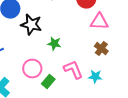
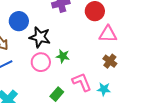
pink circle: (32, 69) -> (41, 62), moved

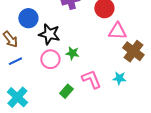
brown cross: (110, 61) -> (133, 51), moved, size x1.5
cyan star: (104, 89) -> (119, 78), moved

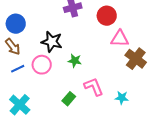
blue circle: (28, 18) -> (16, 24), moved
pink circle: (50, 59) -> (42, 65), moved
cyan star: (119, 78) -> (122, 98), moved

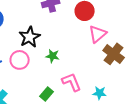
pink triangle: (120, 39) -> (98, 34), turned -42
black star: (52, 42) -> (30, 37), turned 30

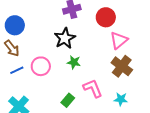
black star: (30, 37) -> (65, 38), moved
brown cross: (114, 54) -> (122, 66), moved

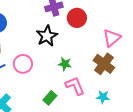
red circle: (106, 17) -> (77, 18), moved
pink triangle: (119, 40) -> (112, 38), moved
green star: (74, 62) -> (65, 64), moved

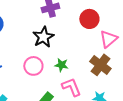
red circle: (77, 18) -> (89, 19), moved
pink circle: (23, 64) -> (33, 66), moved

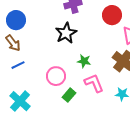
pink circle: (33, 66) -> (56, 76), moved

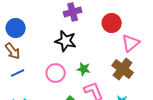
black star: (66, 33) -> (66, 41), turned -30
pink circle: (56, 76) -> (56, 73), moved

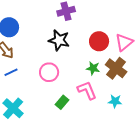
red circle: (112, 23) -> (99, 41), moved
green star: (84, 69) -> (93, 68), moved

